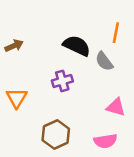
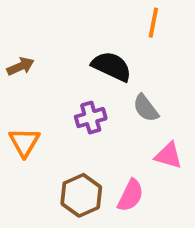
orange line: (116, 33) -> (153, 23), moved
gray semicircle: (104, 61) -> (146, 108), moved
pink semicircle: (105, 141) -> (131, 195), moved, turned -55

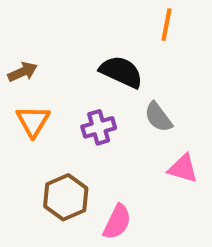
orange triangle: (24, 142) -> (33, 121), moved
brown hexagon: (81, 195) -> (66, 197), moved
pink semicircle: (131, 195) -> (117, 222), moved

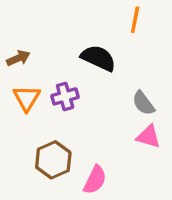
gray semicircle: (158, 117) -> (143, 103), moved
purple cross: (99, 127) -> (65, 96), moved

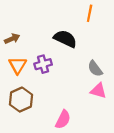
brown hexagon: (53, 160) -> (21, 100), moved

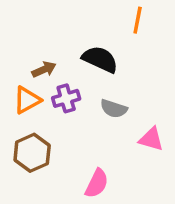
brown arrow: (12, 39) -> (44, 69), moved
orange triangle: (18, 65) -> (27, 100), turned 30
gray semicircle: (95, 69) -> (114, 109), moved, turned -35

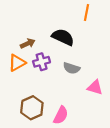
brown hexagon: (32, 153) -> (32, 108), moved

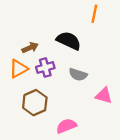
brown hexagon: (32, 108) -> (35, 103), moved
pink semicircle: (61, 115) -> (66, 126), turned -138

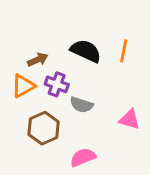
orange line: (94, 14) -> (124, 51), moved
purple cross: (45, 68) -> (57, 84), turned 36
gray semicircle: (78, 75) -> (81, 105), moved

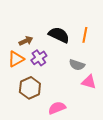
purple cross: (57, 84) -> (39, 58), turned 35
gray semicircle: (81, 105) -> (77, 65), moved

